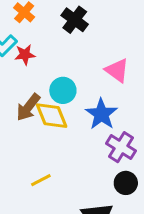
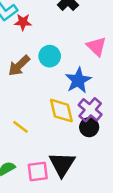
yellow diamond: (52, 116) -> (61, 111), moved
yellow line: (41, 180) -> (20, 127), turned 56
black circle: (126, 183) -> (89, 127), moved

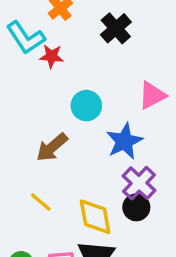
pink triangle: (96, 46) -> (152, 95), turned 45
brown arrow: (19, 66) -> (52, 147), moved
yellow diamond: (61, 111) -> (95, 217), moved

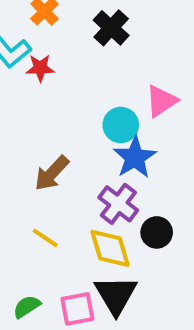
cyan circle: (86, 106) -> (121, 125), moved
purple cross: (139, 183) -> (118, 204), moved

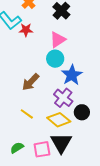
pink triangle: (161, 101) -> (58, 40), moved
cyan circle: (121, 125) -> (55, 59), moved
yellow diamond: (110, 248) -> (59, 120), turned -35

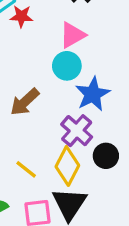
yellow line: (27, 114) -> (26, 169), moved
yellow diamond: (59, 120) -> (67, 166), turned 75

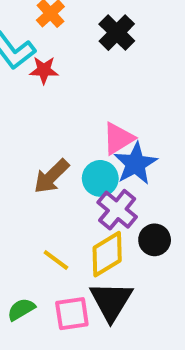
pink triangle: (73, 35) -> (118, 138), moved
cyan circle: (67, 66) -> (100, 178), moved
yellow diamond: (67, 166) -> (107, 254), turned 33

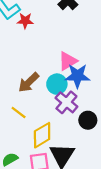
blue star: (135, 164) -> (77, 76), turned 30
yellow diamond: (107, 254) -> (42, 135), moved
yellow line: (56, 260) -> (19, 113), moved

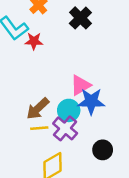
purple cross: (66, 102) -> (65, 128), moved
yellow line: (19, 113) -> (39, 128), moved, turned -42

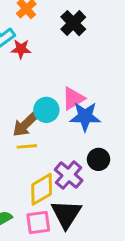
cyan circle: (69, 110) -> (46, 110), moved
purple cross: (65, 128) -> (69, 175), moved
black circle: (103, 150) -> (99, 159), moved

